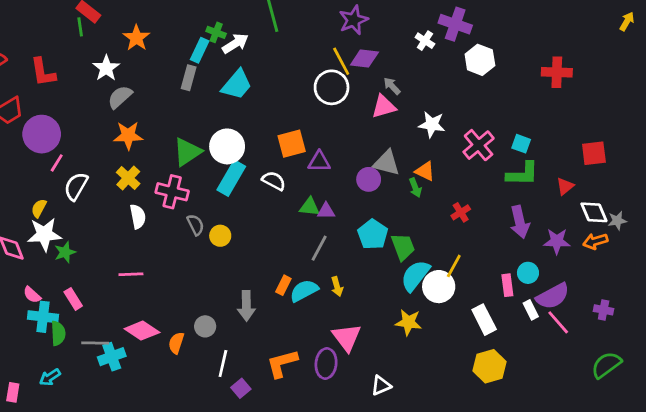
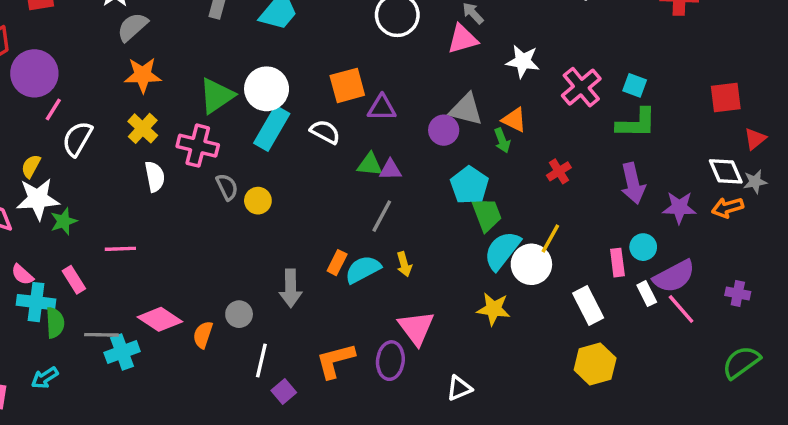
red triangle: (565, 186) -> (755, 139), moved
cyan pentagon: (373, 234) -> (469, 185), moved
pink line: (131, 274) -> (120, 249), moved

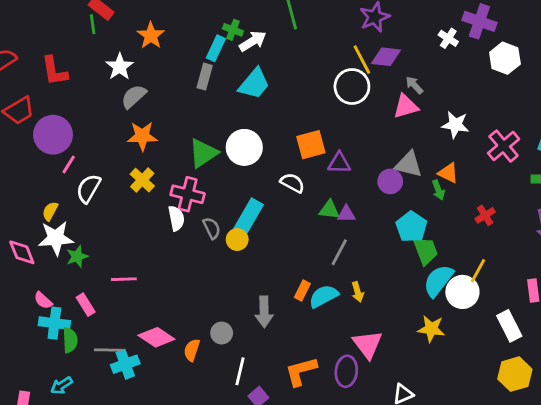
cyan rectangle: (272, 128) -> (249, 217), moved
white semicircle: (155, 177) -> (176, 218), moved

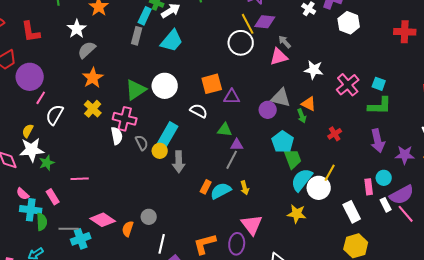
orange star: (142, 136) -> (93, 78), turned -30
purple triangle: (346, 214) -> (237, 145), moved
gray arrow: (264, 312) -> (179, 162), moved

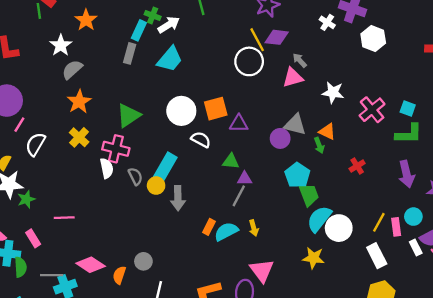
white circle: (165, 86) -> (181, 111), moved
yellow line: (330, 173) -> (379, 222), moved

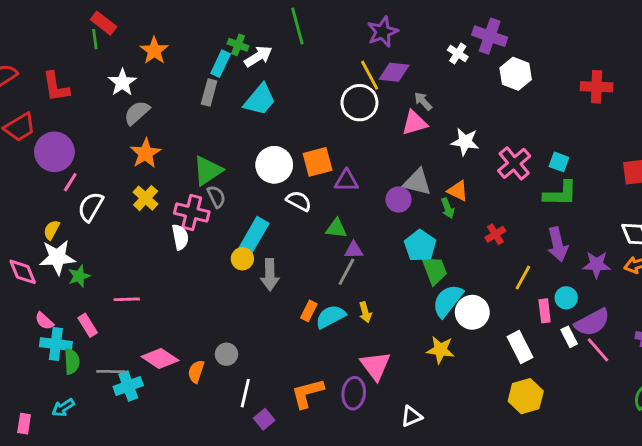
gray semicircle: (135, 176) -> (216, 197), moved
yellow line: (379, 222) -> (523, 278), moved

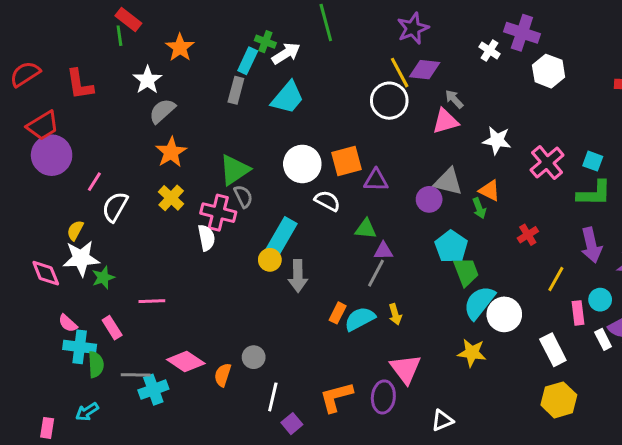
purple circle: (54, 152) -> (52, 155), moved

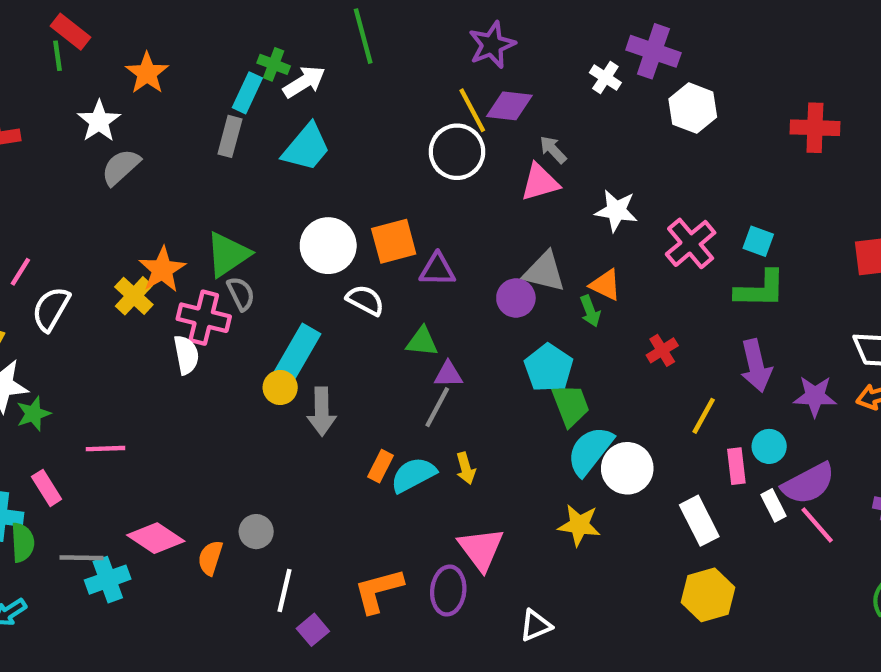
orange star: (171, 152) -> (162, 270), moved

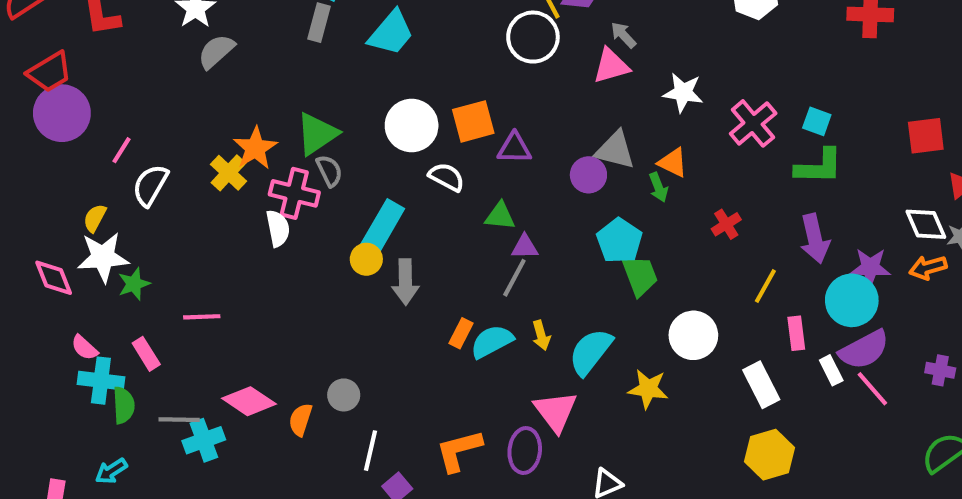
cyan circle: (769, 446) -> (852, 300), moved, size x1.6
cyan semicircle: (590, 451) -> (591, 352), moved

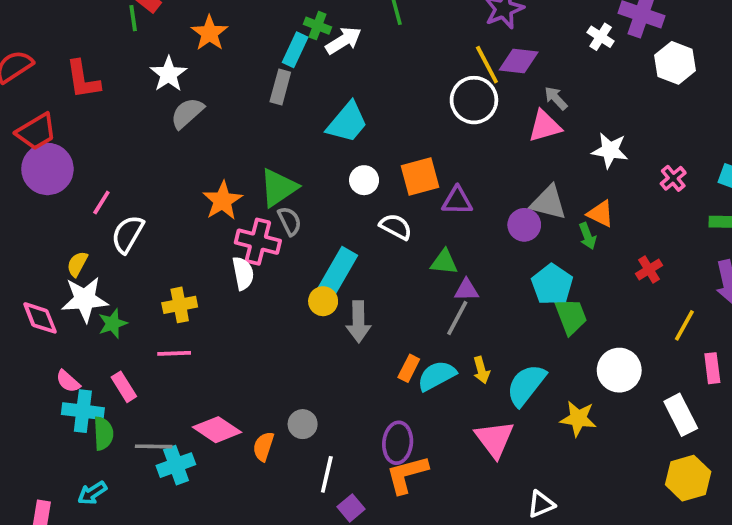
cyan trapezoid: (391, 33) -> (347, 122), moved
pink cross: (753, 123) -> (673, 178), size x0.6
white circle: (412, 126) -> (364, 180), size x0.6
yellow cross: (229, 173) -> (180, 305), moved, turned 36
purple ellipse: (525, 451) -> (398, 443), moved

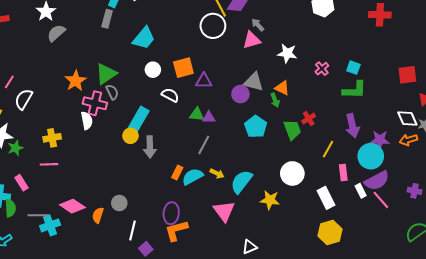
purple triangle: (466, 290) -> (209, 117), moved
green trapezoid: (571, 316) -> (292, 130), moved
yellow arrow: (481, 370) -> (217, 173), turned -48

